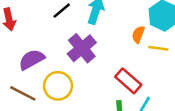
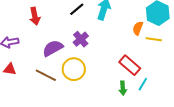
purple cross: (82, 48) -> (81, 39), moved, size x0.7

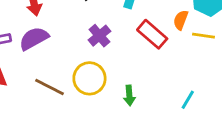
purple semicircle: (53, 48) -> (34, 38), moved
red rectangle: (130, 65) -> (152, 34), moved
green arrow: (123, 88) -> (129, 96), moved

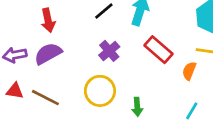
orange semicircle: (181, 20) -> (189, 71), moved
brown line: (50, 87) -> (45, 98), moved

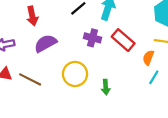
purple cross: (109, 51) -> (93, 38), moved, turned -35
purple semicircle: (48, 54) -> (45, 43), moved
cyan line: (192, 111) -> (154, 77), moved

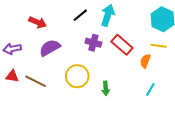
red arrow: (32, 16) -> (38, 22), turned -54
cyan line: (154, 77) -> (150, 89), moved

